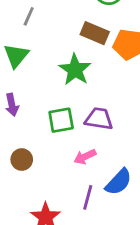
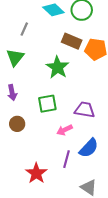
purple trapezoid: (99, 119) -> (85, 110), moved
brown circle: (22, 159) -> (17, 124), moved

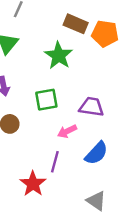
purple line: (67, 159) -> (55, 162), moved

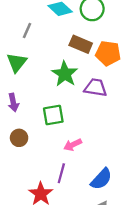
purple trapezoid: (92, 107) -> (96, 88), moved
blue semicircle: (96, 153) -> (101, 179), moved

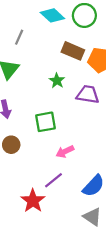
green star: (65, 74) -> (57, 81), size x0.6
purple line: (61, 173) -> (54, 180), turned 36

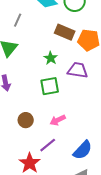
green square: (45, 122) -> (50, 86), moved
brown circle: (11, 145) -> (26, 120), moved

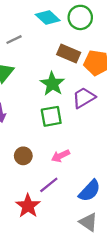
gray line: (18, 20) -> (14, 40), turned 40
green star: (51, 58) -> (52, 84), size x1.5
purple trapezoid: (78, 70) -> (84, 98), turned -40

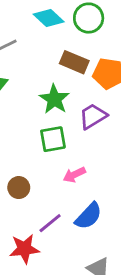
pink arrow: (60, 156) -> (74, 175), moved
blue semicircle: (90, 191) -> (89, 216), moved
red star: (28, 206) -> (24, 249), turned 30

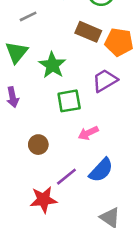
green star: (54, 99) -> (52, 65), moved

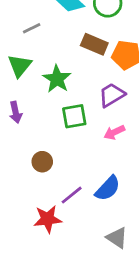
pink arrow: (88, 133) -> (114, 132), moved

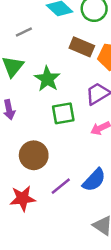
brown circle: (42, 162) -> (34, 155), size x1.5
red star: (48, 219) -> (23, 198), moved

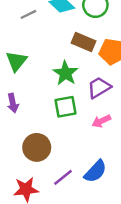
gray line: (24, 32) -> (28, 14), moved
green star: (47, 79) -> (65, 73), moved

